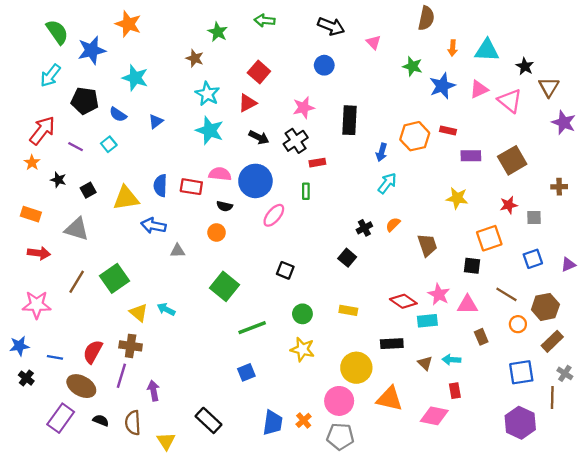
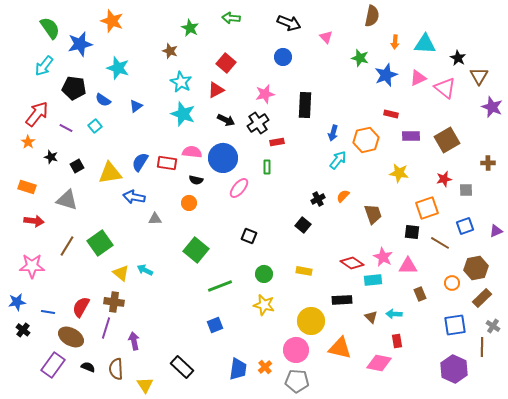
orange hexagon: (415, 136) -> (366, 140), moved
blue semicircle: (160, 186) -> (140, 162), turned 30
brown line: (506, 294) -> (440, 243), moved

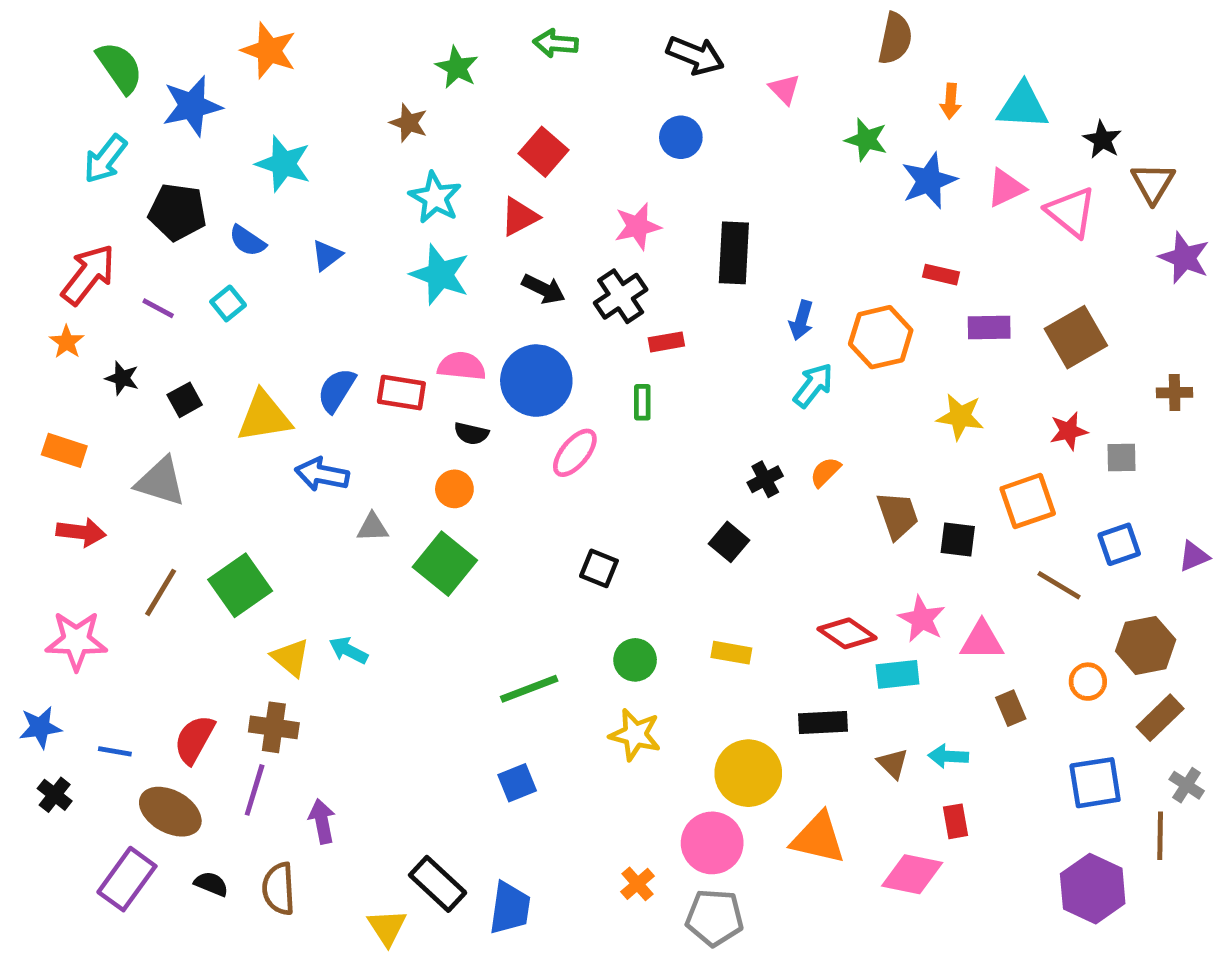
black square: (412, 232) -> (958, 539), moved
green square: (196, 250) -> (445, 564), moved
blue trapezoid: (238, 369) -> (510, 908), moved
yellow triangle: (145, 385) -> (387, 927), moved

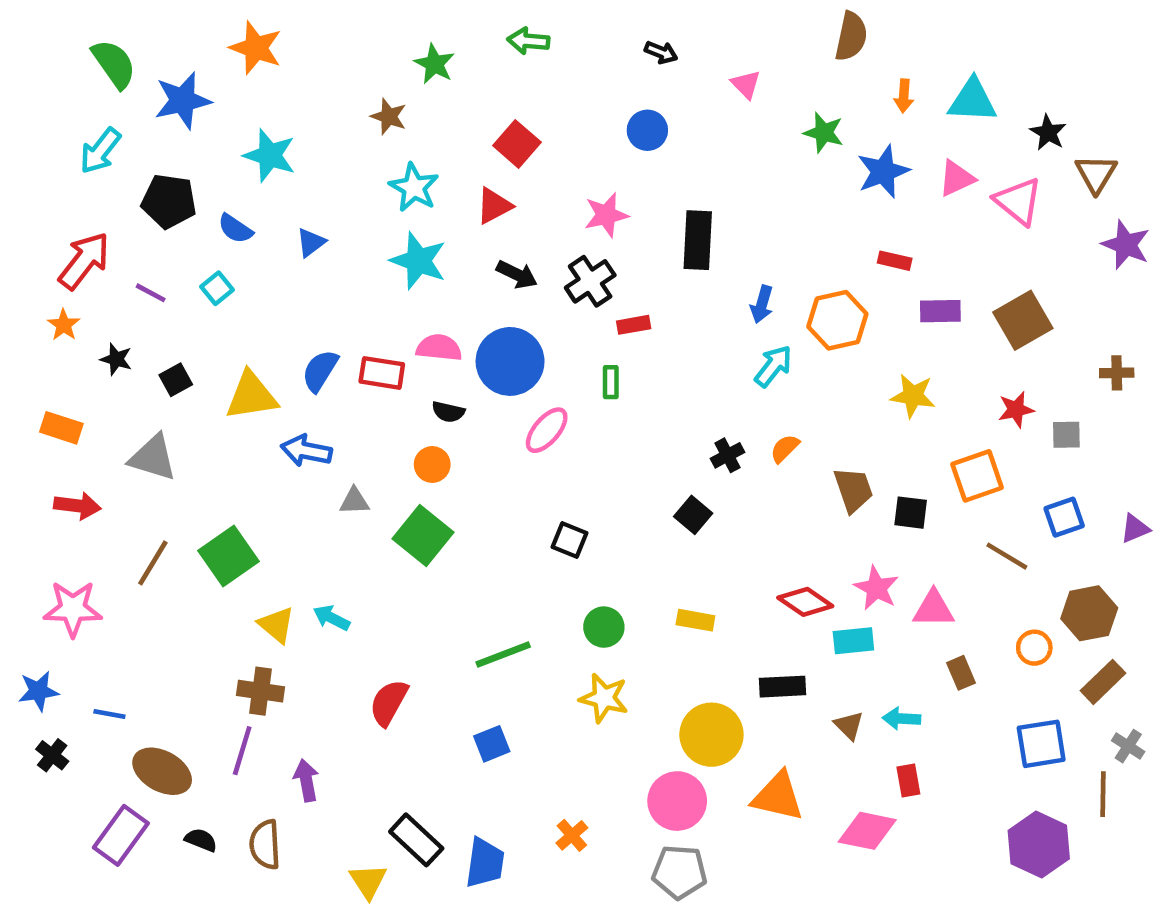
black arrow: (695, 55) -> (661, 52), size x0.6
red semicircle: (194, 739) -> (389, 703), moved
orange cross: (637, 884) -> (572, 835), moved

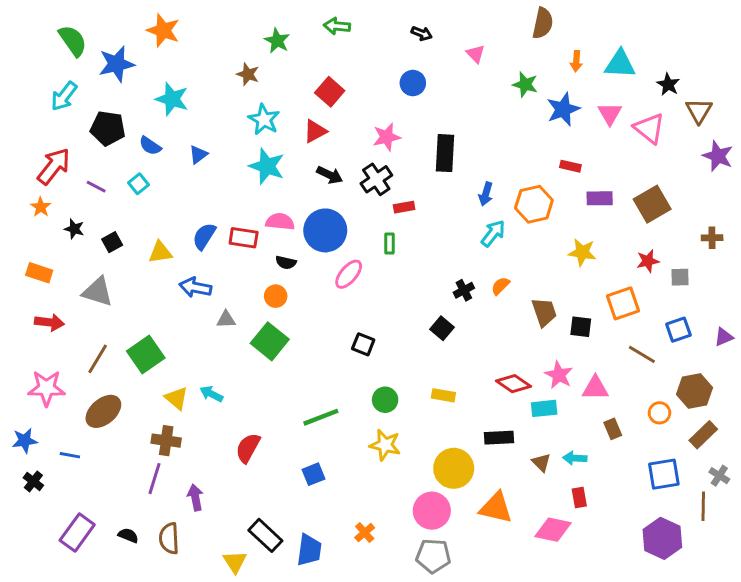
pink triangle: (956, 178) -> (610, 114), turned -35
yellow triangle: (251, 396) -> (160, 252), size x0.7
brown ellipse: (162, 771) -> (103, 411), moved, turned -69

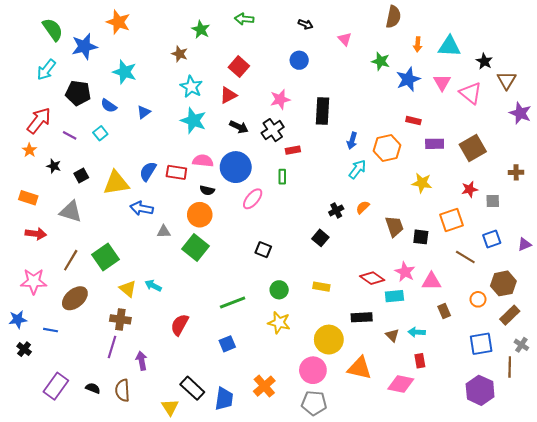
yellow triangle: (160, 252) -> (116, 183), size x1.5
orange circle: (276, 296) -> (200, 215), size x1.5
orange cross: (365, 533) -> (264, 386), size x1.5

